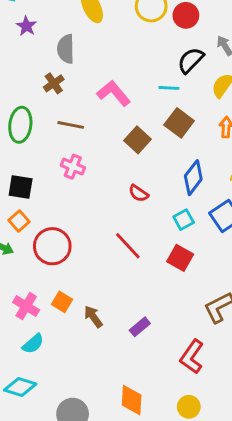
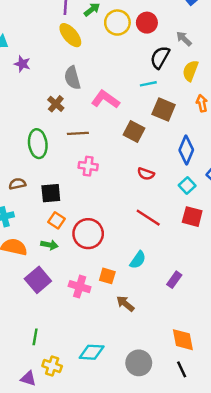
gray semicircle: (66, 49) -> (72, 78), moved
brown arrow: (93, 317) -> (125, 304), moved
cyan semicircle: (33, 344) -> (138, 260), moved

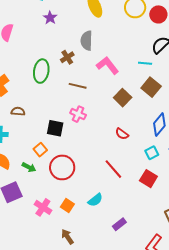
green ellipse: (38, 144) -> (41, 71), moved
black square: (51, 193) -> (55, 128), moved
brown arrow: (125, 304) -> (67, 237), moved

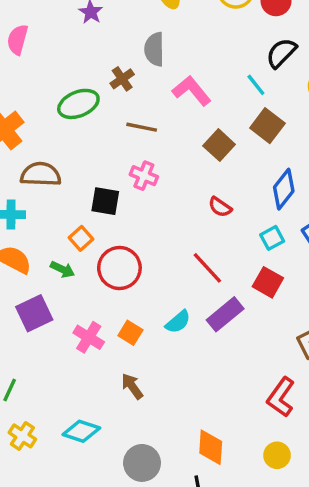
cyan line: (145, 63) -> (256, 85), turned 48
green ellipse: (41, 71) -> (78, 104), turned 60
brown semicircle: (18, 111) -> (41, 174), size x1.6
purple rectangle: (119, 224) -> (225, 314), moved, size x1.5

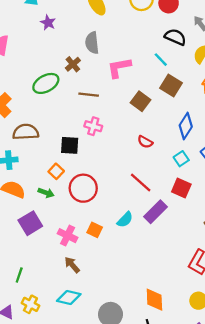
black semicircle: (281, 53) -> (175, 37), turned 75
pink L-shape: (192, 91) -> (119, 68), turned -55
brown arrow: (132, 386) -> (72, 265), moved

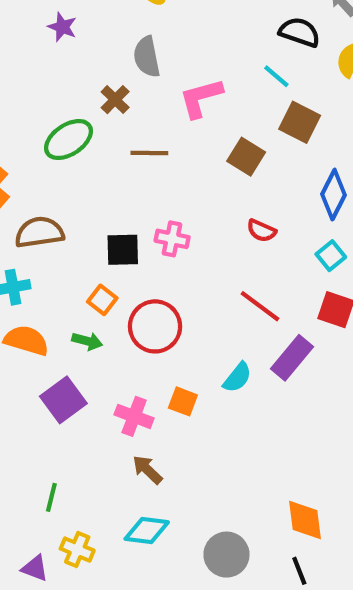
pink cross: (93, 126) -> (172, 239), moved

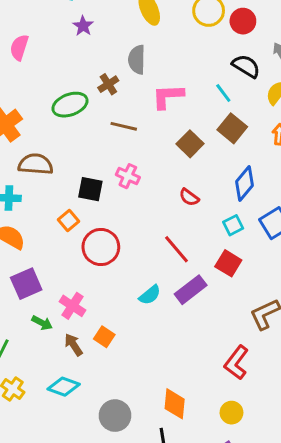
pink cross: (172, 239) -> (128, 176), moved
green arrow: (87, 341) -> (42, 323), moved
orange square: (183, 401) -> (104, 337), moved

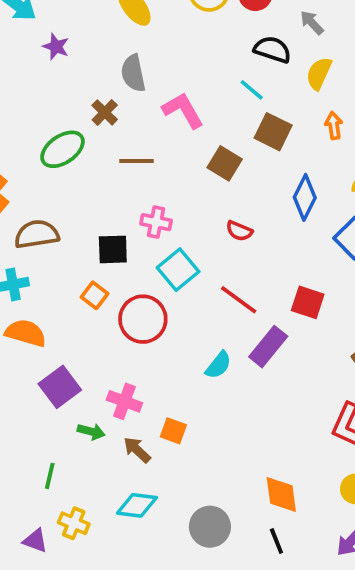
pink L-shape: (168, 96) -> (183, 110), turned 76
cyan square: (233, 225) -> (178, 270), moved, size x1.5

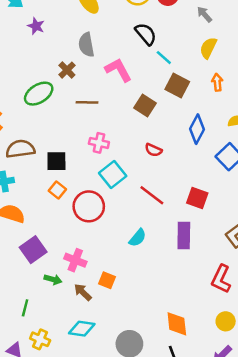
black semicircle: (272, 50) -> (146, 34), moved, turned 30
black square: (113, 249) -> (56, 161), moved
purple rectangle: (268, 347) -> (184, 235), moved, turned -40

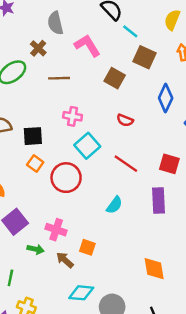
orange diamond: (177, 324) -> (154, 269), moved
cyan diamond: (82, 329) -> (81, 293), moved

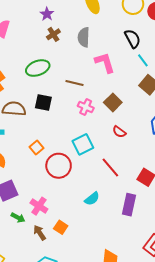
brown cross: (38, 48) -> (53, 34), moved
brown square: (115, 78) -> (113, 102), moved
pink cross: (73, 116) -> (86, 107), moved
black square: (33, 136) -> (43, 102), moved

